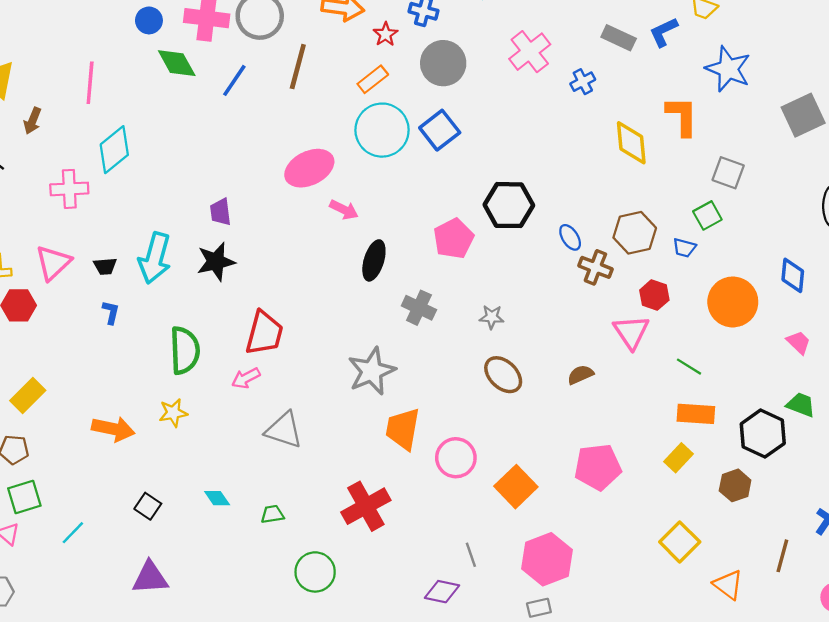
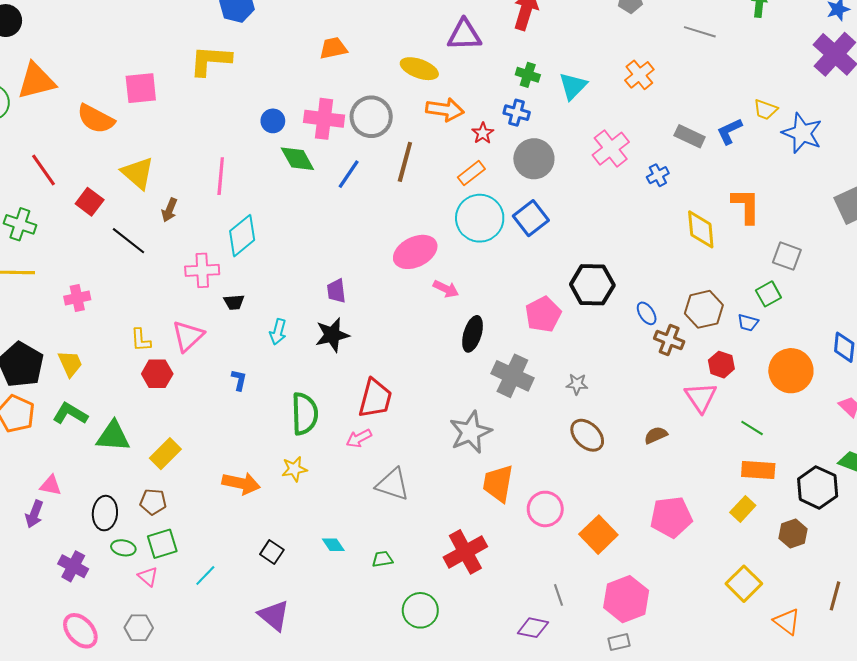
blue star: (728, 69) -> (802, 133), moved
cyan arrow: (155, 258) -> (278, 332), size x0.6
black trapezoid: (105, 266) -> (234, 302), moved
gray cross: (419, 308) -> (512, 376), size x1.4
purple triangle: (150, 578) -> (274, 615), turned 44

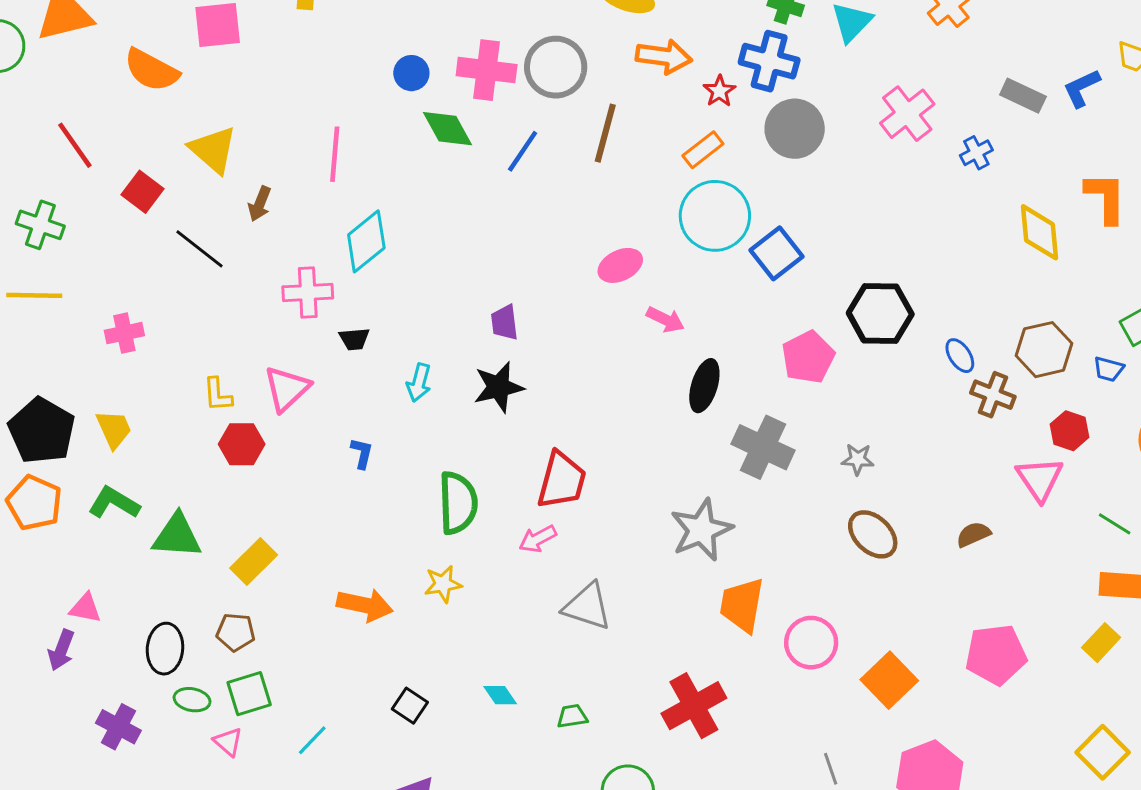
blue cross: (517, 113) -> (769, 61), size x1.5
blue square: (531, 218) -> (777, 253), moved
pink ellipse: (415, 252) -> (620, 265), size x0.7

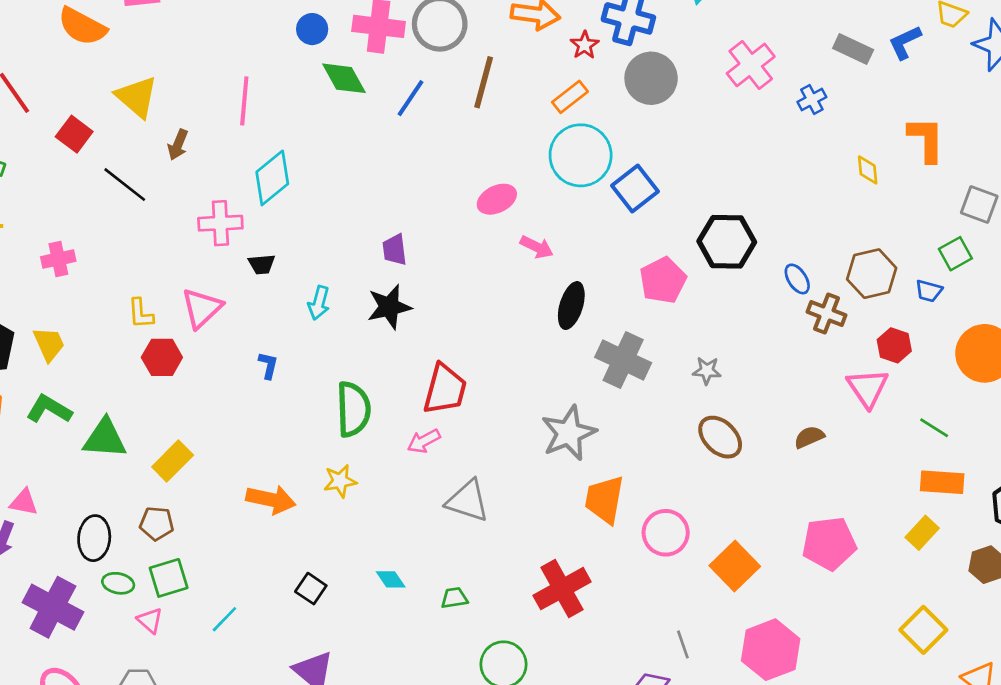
yellow diamond: (1039, 232) -> (868, 170), size x0.6
purple cross: (118, 727) -> (53, 607), size x1.5

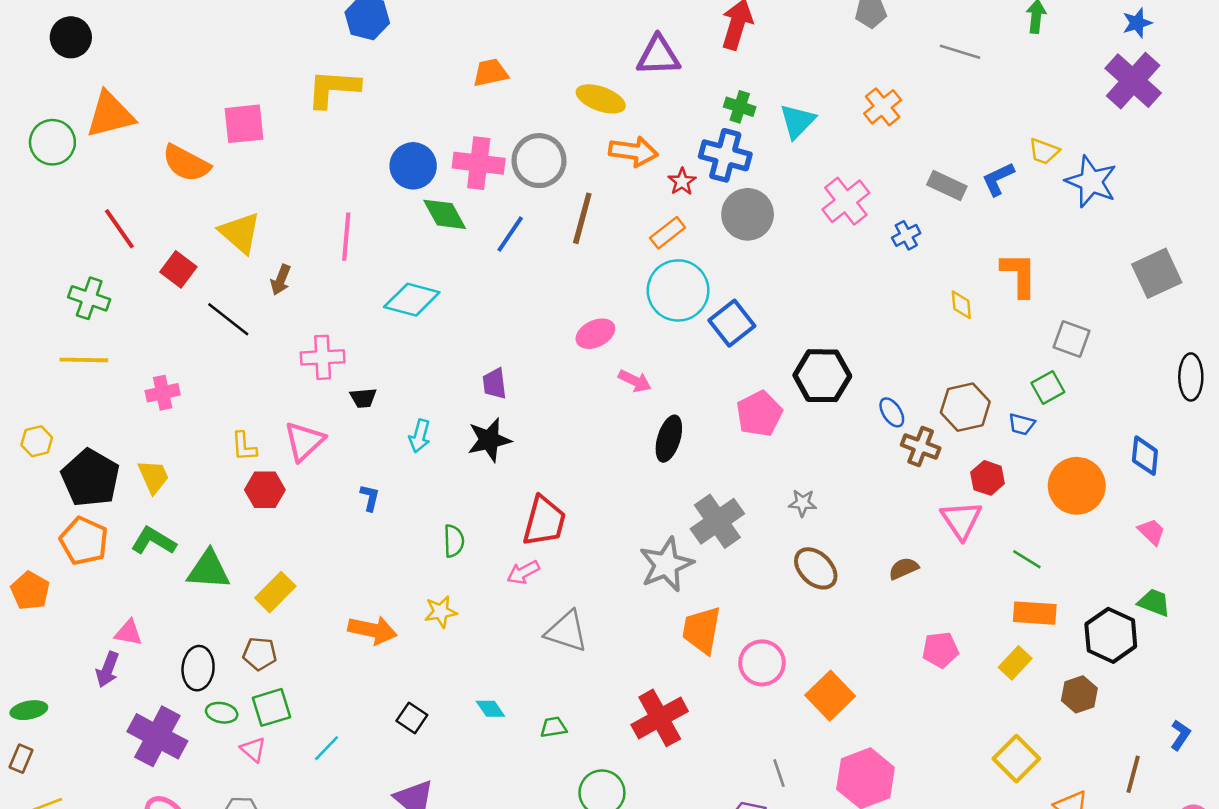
blue circle: (312, 29) -> (413, 166), size x1.5
cyan diamond: (272, 178) -> (412, 300), moved, turned 54
gray cross: (623, 360) -> (717, 521), moved, turned 30
green semicircle: (353, 409) -> (454, 541), size x0.6
pink pentagon: (829, 543) -> (940, 650), moved, size x0.7

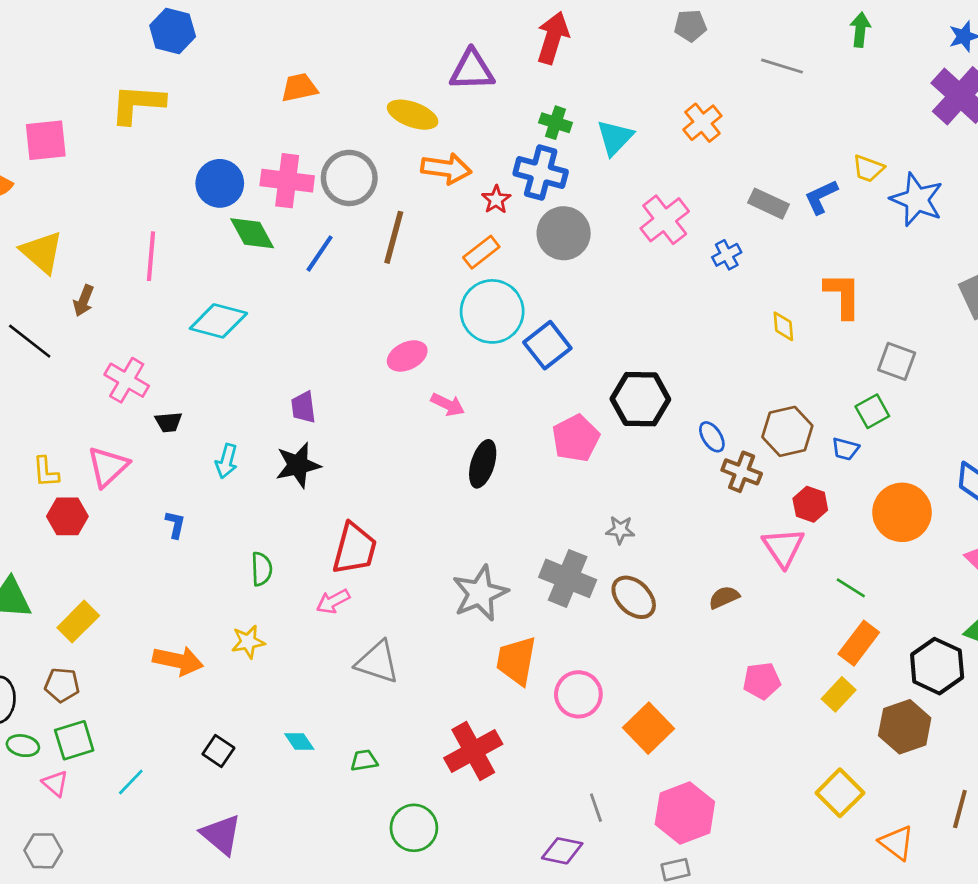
pink cross: (323, 357) -> (127, 380), turned 33
gray cross: (717, 521) -> (568, 578), moved, turned -33
orange rectangle: (1035, 613) -> (859, 643), turned -57
brown hexagon: (1079, 694) -> (905, 727), size x1.4

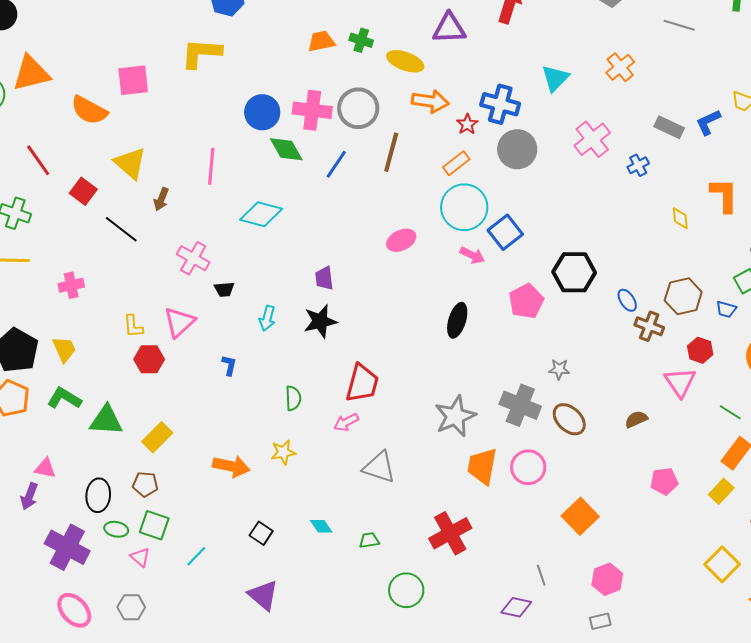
green cross: (555, 123) -> (361, 40), moved
pink arrow: (448, 404) -> (472, 255), moved
pink circle: (578, 694) -> (528, 467), moved
green square: (74, 740) -> (154, 525), turned 36
pink hexagon: (685, 813) -> (607, 579), size x0.7

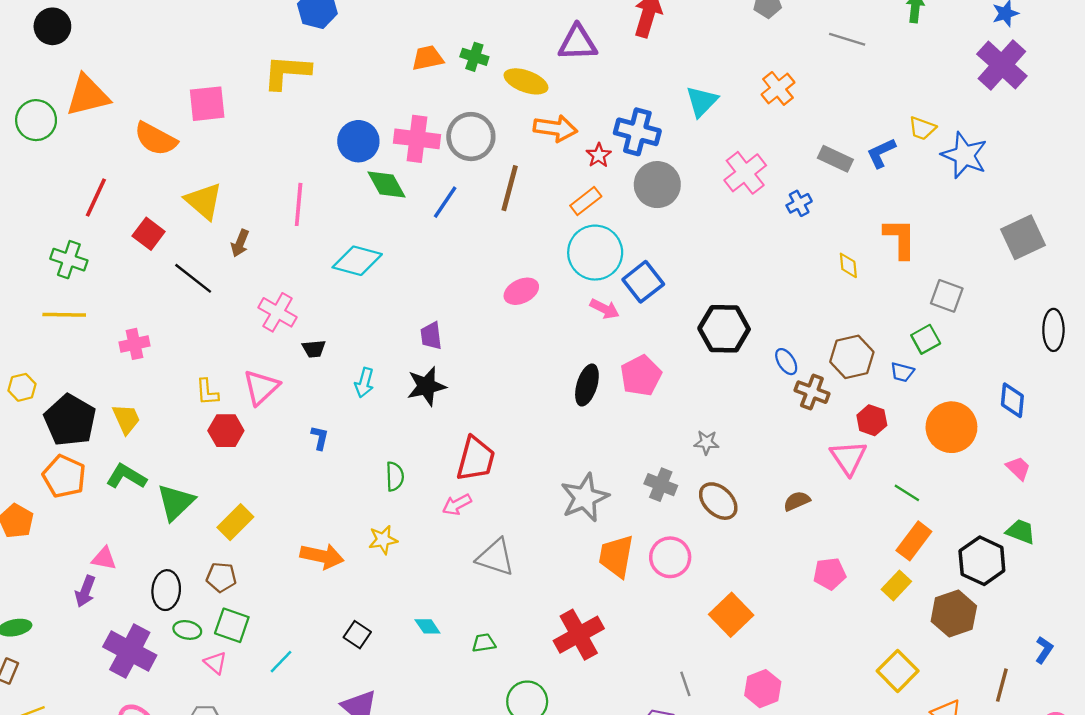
red line: (38, 160) -> (96, 197), turned 60
pink pentagon: (526, 301) -> (641, 376), moved
gray cross: (520, 405) -> (661, 485), size x0.7
green triangle: (106, 420) -> (176, 502), turned -48

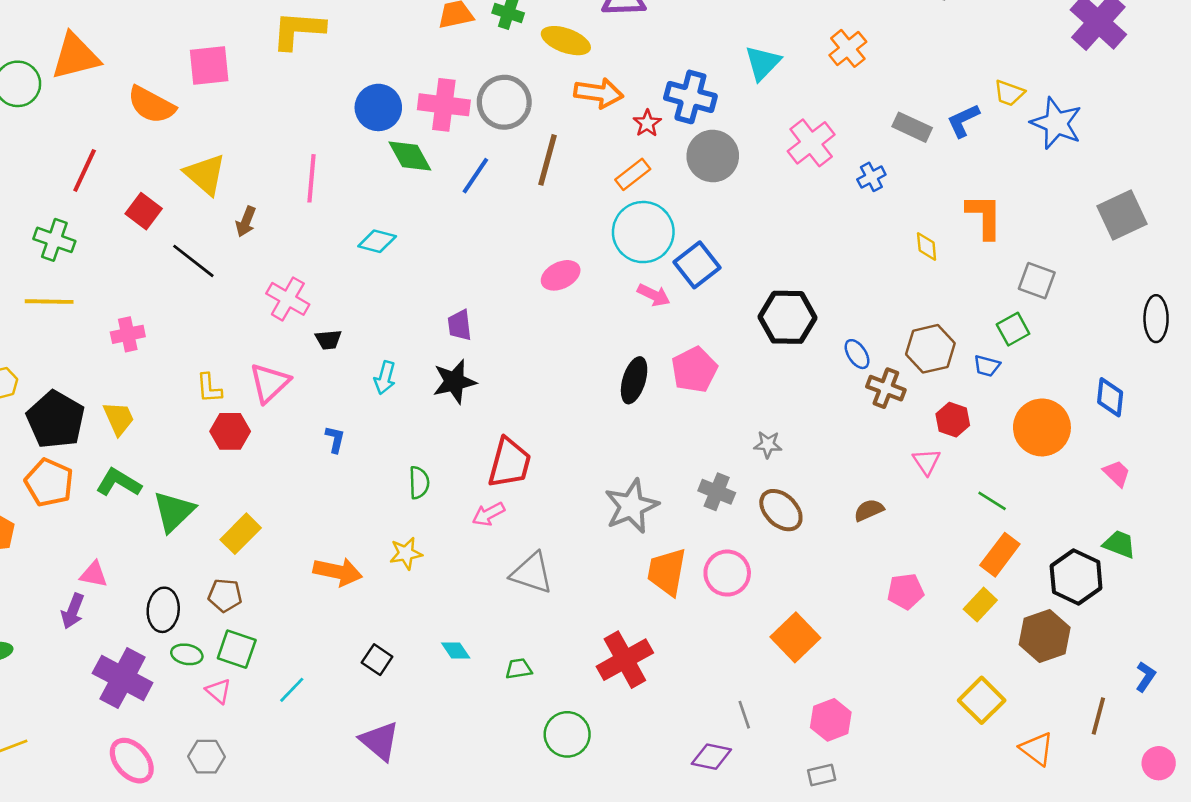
cyan diamond: (357, 261) -> (377, 241), size x0.7
pink triangle: (848, 458) -> (927, 462), size x0.7

